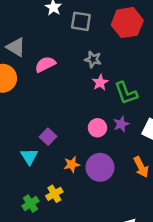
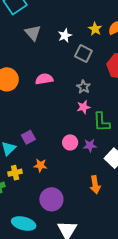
gray triangle: (16, 47) -> (33, 33), moved
purple circle: (100, 167) -> (51, 199), moved
yellow cross: (54, 194) -> (15, 173), moved

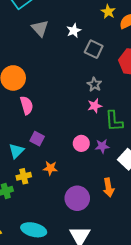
yellow star: (95, 29) -> (108, 12), moved
pink semicircle: (44, 79) -> (27, 105), moved, turned 84
purple square: (28, 137) -> (37, 139), turned -32
purple circle: (51, 199) -> (77, 198), moved

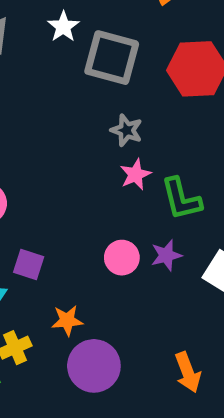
gray square: (94, 49) -> (112, 58), size x1.4
orange arrow: (108, 187) -> (188, 372), moved
purple circle: (77, 198) -> (94, 366), moved

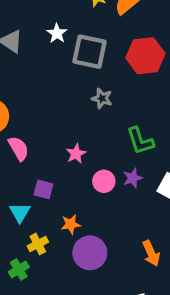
pink star: (135, 174) -> (76, 154), moved

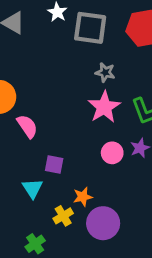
pink star: (76, 154) -> (104, 107), moved, size x1.6
yellow cross: (38, 244) -> (63, 216), moved

